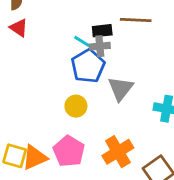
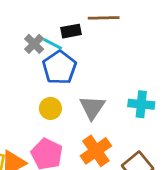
gray cross: (100, 46) -> (34, 44), moved, turned -36
gray triangle: (121, 89) -> (92, 107), moved

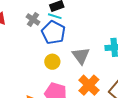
cyan line: (53, 44) -> (55, 16), moved

